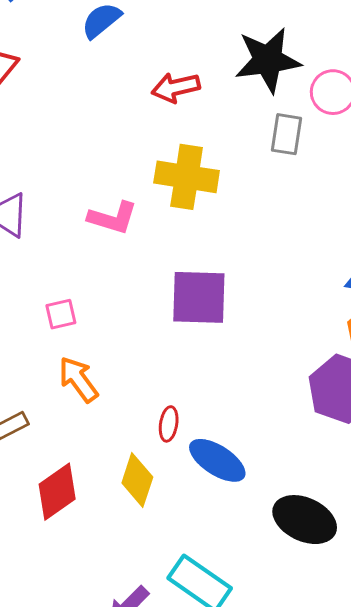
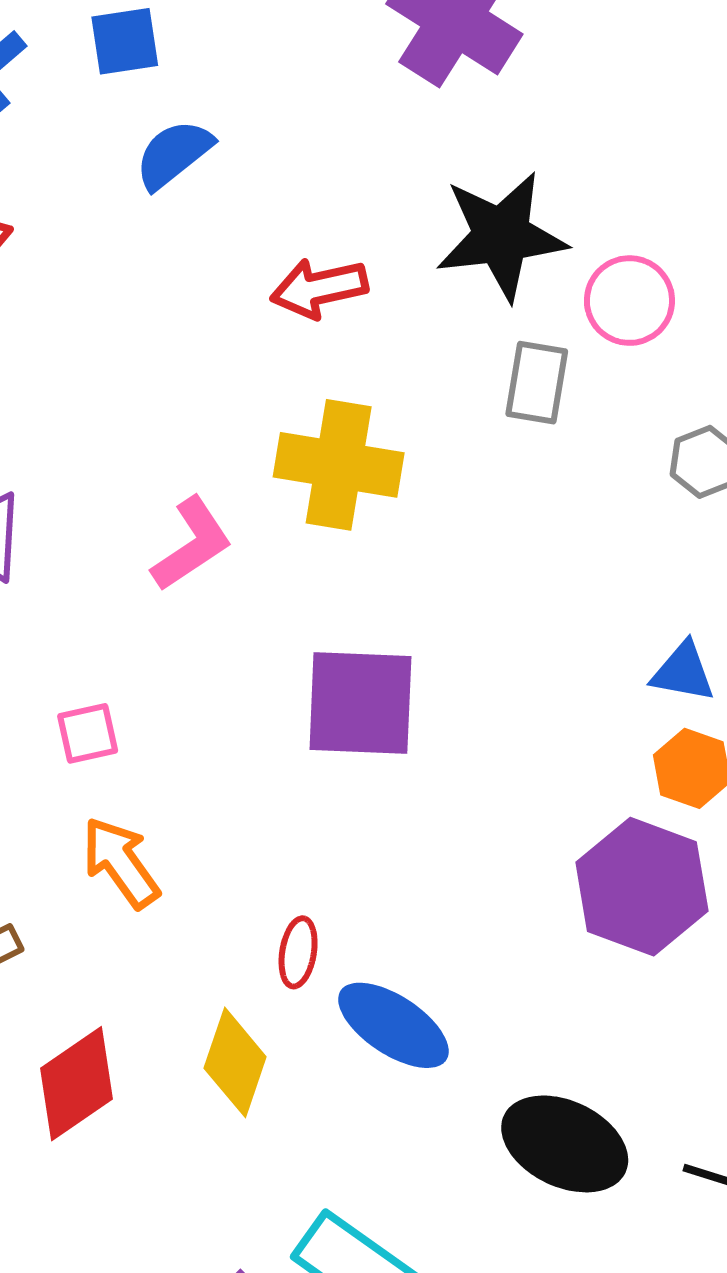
pink L-shape: (113, 218) -> (192, 544), turned -51

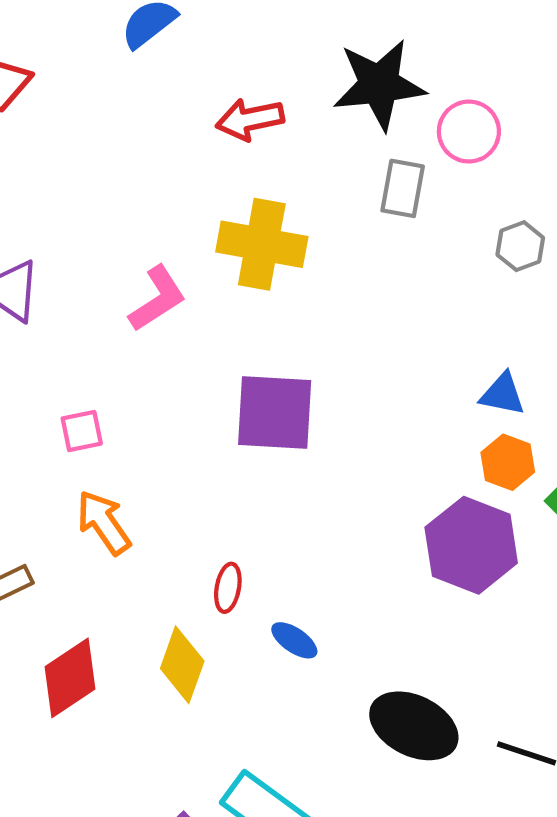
blue ellipse: (393, 1025) -> (294, 640), size x0.6

